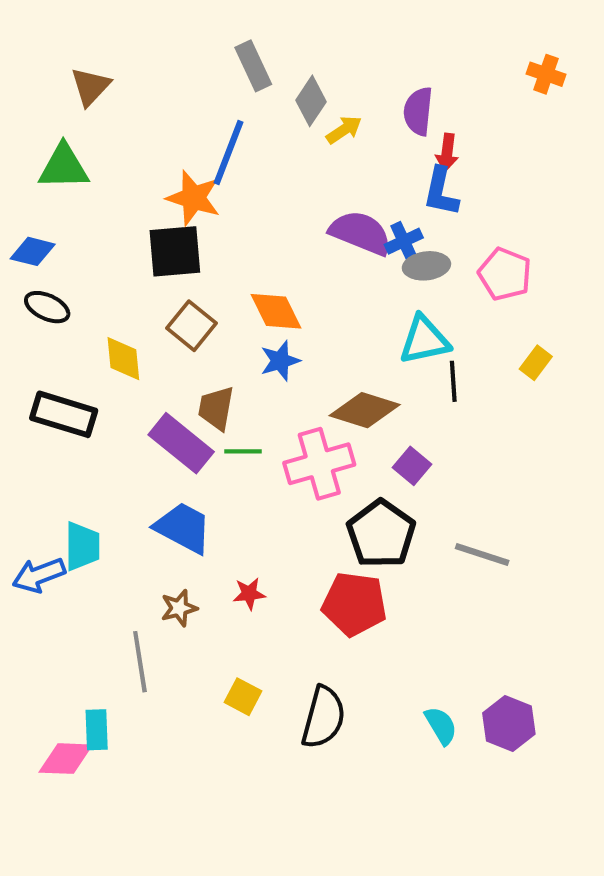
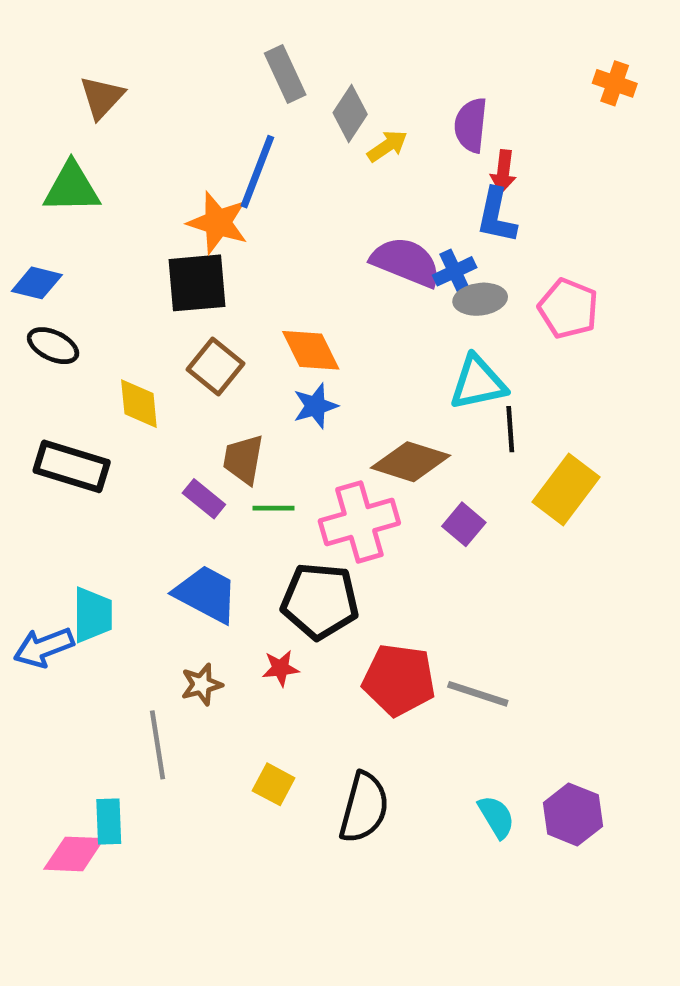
yellow rectangle: (536, 363) -> (566, 490), moved, size x1.8
purple rectangle: (181, 443) -> (204, 499), size x0.6
black pentagon: (381, 534) -> (320, 601), moved, turned -30
gray line: (482, 554) -> (478, 694), moved

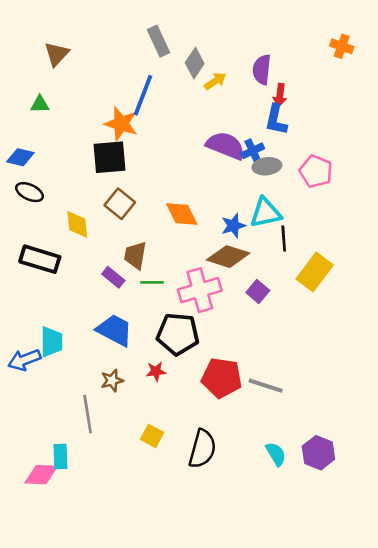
green triangle: (72, 188) -> (40, 104), size x0.6
orange diamond: (311, 350) -> (182, 214), moved
blue star: (315, 406) -> (233, 226), moved

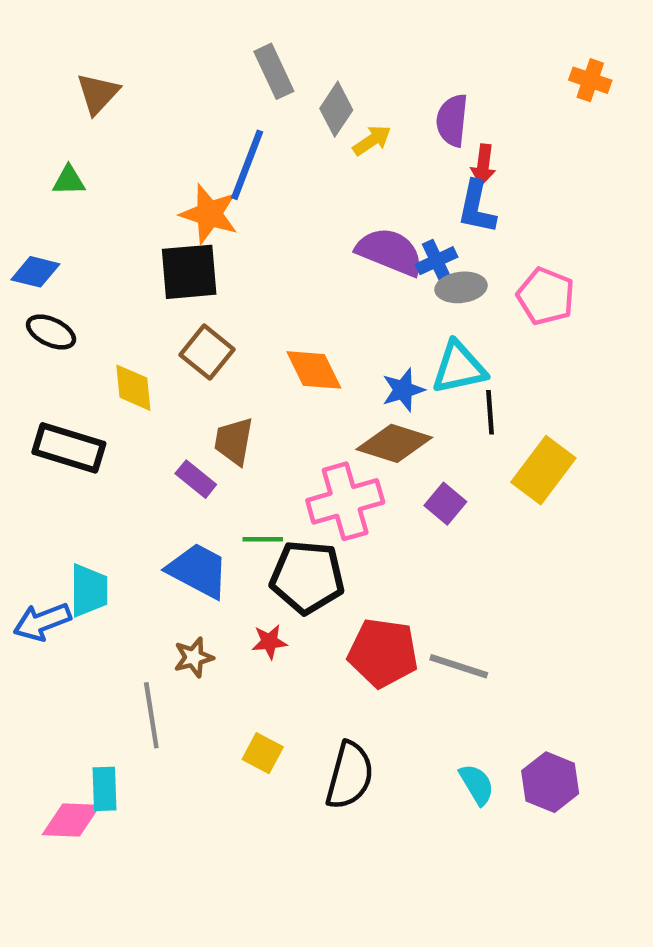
green line: (152, 282) -> (263, 539), moved

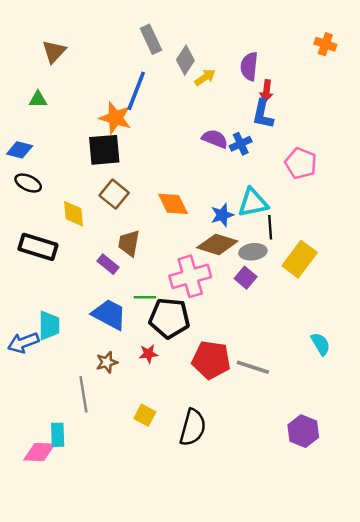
purple semicircle: (390, 252) -> (215, 139), size x0.7
gray ellipse: (461, 287) -> (253, 252), moved
cyan semicircle: (477, 784) -> (320, 344), moved

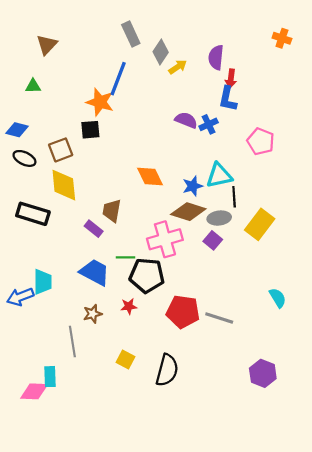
black square: (104, 150) -> (90, 130), size x0.7
brown square: (114, 194) -> (61, 150), moved, turned 30
yellow diamond: (74, 214) -> (64, 185), size x1.4

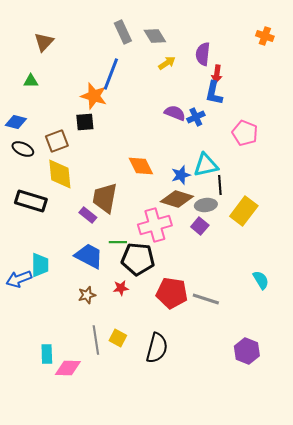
gray diamond: (161, 52) -> (155, 36), moved, turned -65
brown trapezoid: (112, 211) -> (105, 198), size x1.4
gray line: (72, 341) -> (96, 340), moved
pink diamond: (34, 391) -> (68, 368), moved

